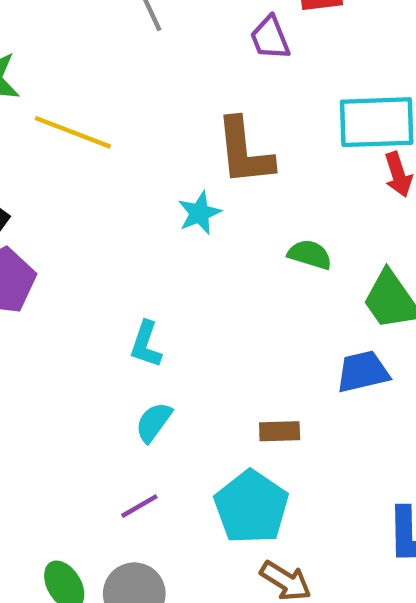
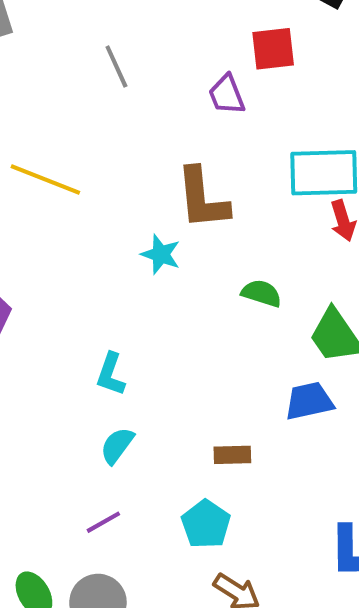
cyan star: (199, 213) -> (161, 254), turned -30
cyan pentagon: (251, 507) -> (206, 524), size x0.7

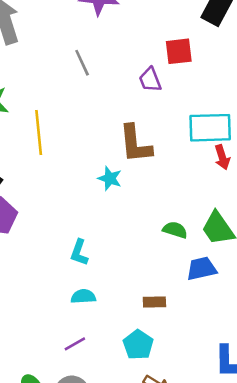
yellow line: (45, 179) -> (39, 132), turned 63
green semicircle: (261, 293) -> (175, 230), moved
cyan semicircle: (117, 446) -> (83, 296), turned 50

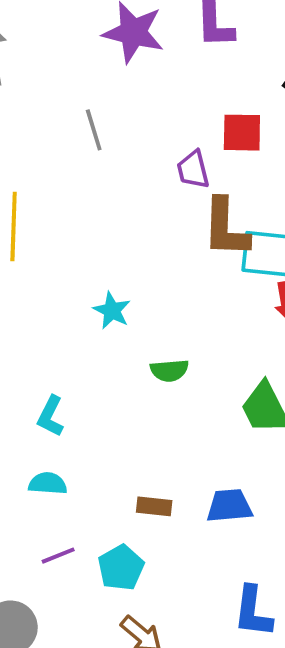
brown L-shape: (135, 144) -> (226, 228), moved
green semicircle: (175, 230) -> (169, 370), moved, turned 150
blue trapezoid: (202, 269) -> (229, 506), moved
purple line: (75, 344) -> (58, 556), moved

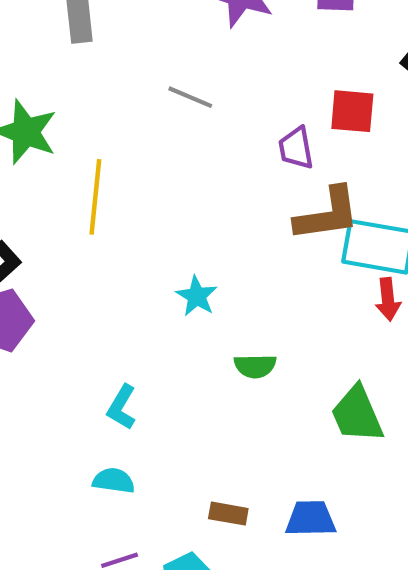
gray line: (94, 130) -> (190, 97), turned -54
brown L-shape: (226, 228) -> (327, 214), turned -104

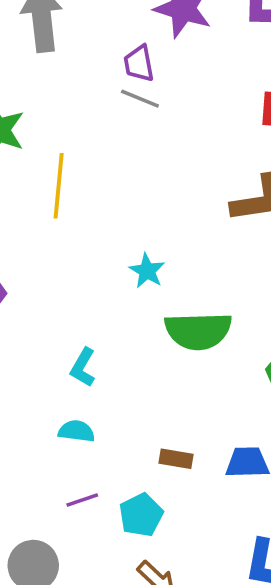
purple trapezoid: (296, 148) -> (139, 64), moved
green semicircle: (255, 366) -> (198, 331), size x1.8

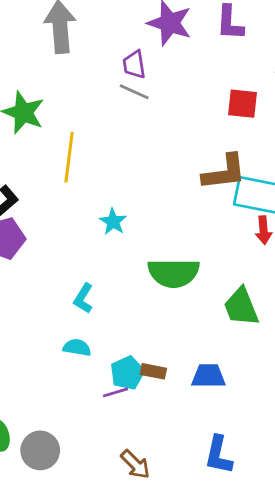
cyan star: (147, 271) -> (113, 222), moved
purple line: (82, 500) -> (115, 392), moved
cyan pentagon: (141, 515) -> (127, 373), moved

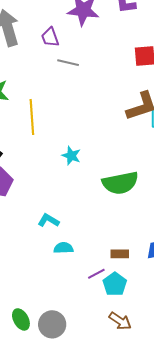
purple trapezoid: (134, 65) -> (50, 37), moved
cyan L-shape: (83, 298) -> (49, 220), moved, turned 100
cyan pentagon: (127, 373) -> (115, 284), moved

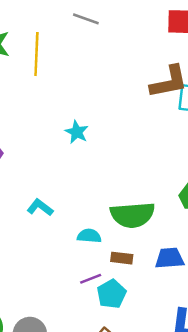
yellow line: (32, 117) -> (36, 54), moved
green semicircle: (120, 183) -> (133, 215), moved
cyan semicircle: (63, 248) -> (89, 236), moved

